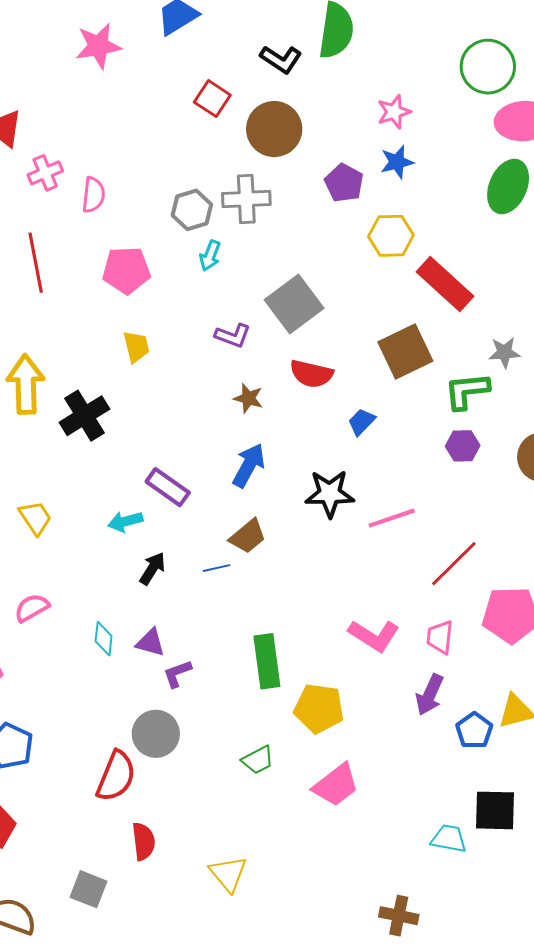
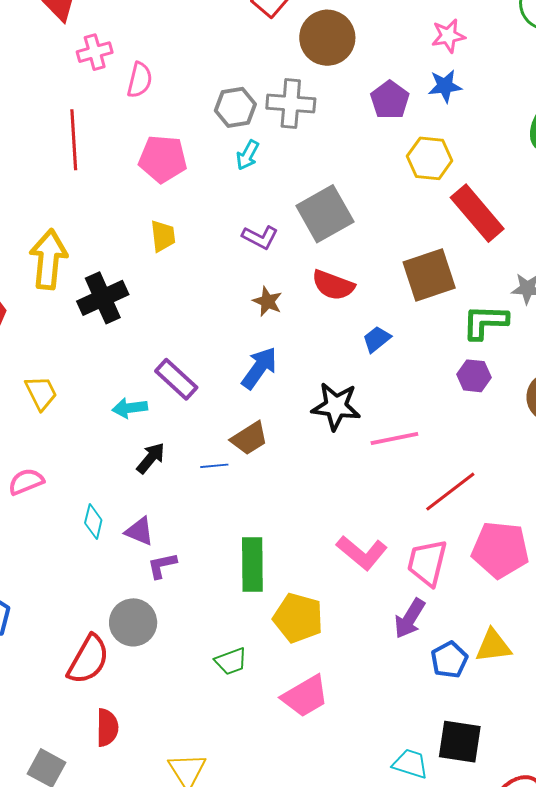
pink trapezoid: (440, 637) -> (427, 563), size x1.4

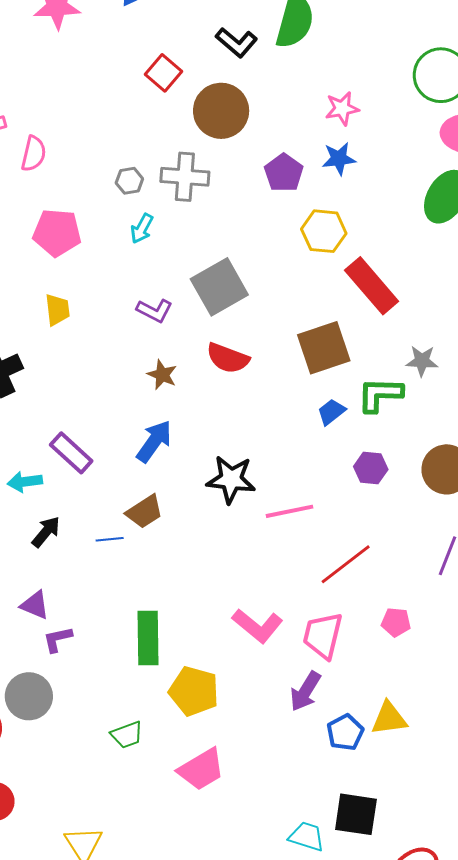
gray hexagon: (235, 107) -> (129, 181), size x0.7
blue trapezoid: (377, 339) -> (331, 412), moved
purple hexagon: (474, 376) -> (371, 468), moved
pink pentagon: (500, 550) -> (396, 622), size x0.5

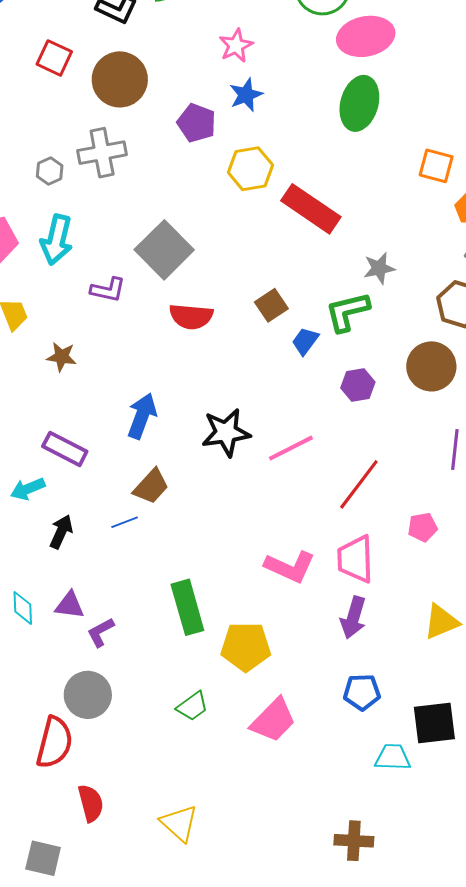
cyan arrow: (142, 228) -> (57, 240), moved, size x1.6
brown square: (324, 348) -> (271, 305), moved, size x0.6
brown star: (162, 375) -> (61, 357), moved
blue pentagon: (345, 732) -> (362, 692), moved, turned -30

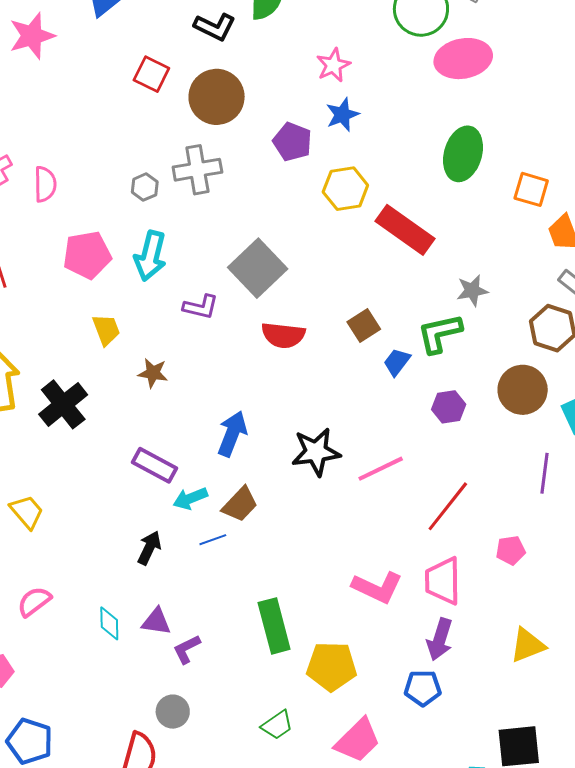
green ellipse: (359, 103) -> (463, 154), moved
cyan arrow: (28, 489) -> (190, 498), moved
blue pentagon: (362, 692) -> (423, 688), moved
gray circle: (88, 695) -> (173, 712), size x0.7

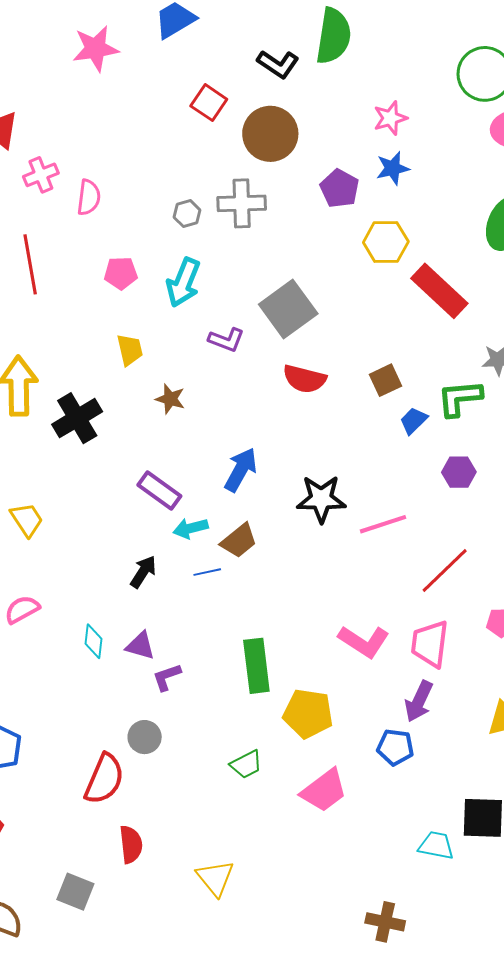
pink pentagon: (87, 255) -> (121, 273), size x0.7

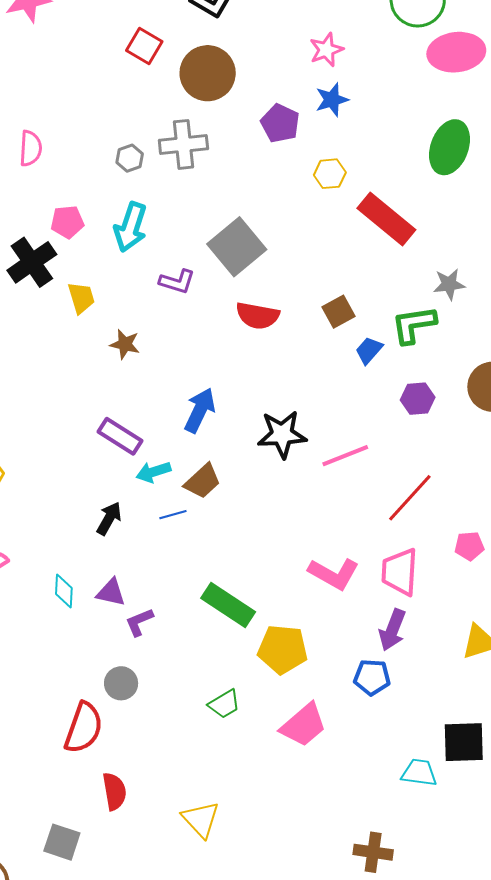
yellow hexagon: (386, 242) -> (330, 174), size x0.7
black cross: (77, 418) -> (32, 262), moved
green rectangle: (256, 666) -> (228, 605), turned -46

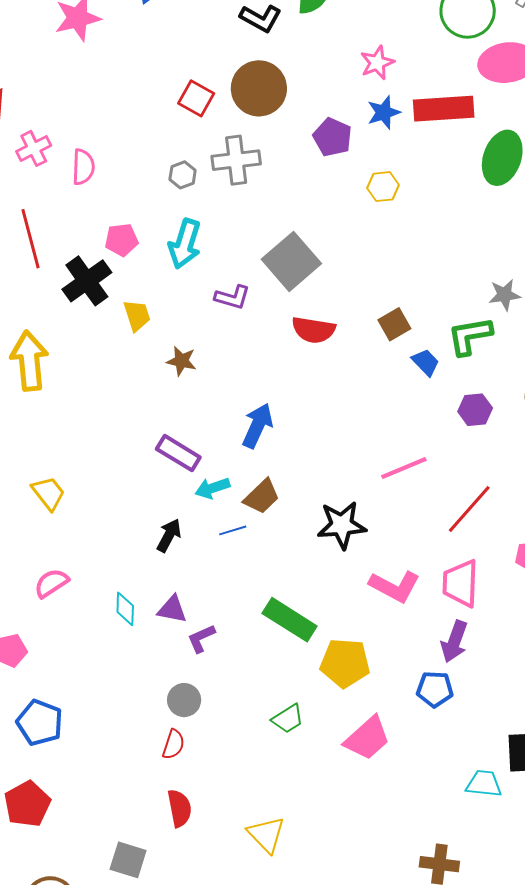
red square: (144, 46) -> (196, 98), moved
red rectangle: (386, 219) -> (444, 109), moved, turned -42
blue trapezoid: (369, 350) -> (426, 362), turned 96
black star: (282, 434) -> (342, 525), moved
red semicircle: (84, 728) -> (173, 744), moved, size x0.6

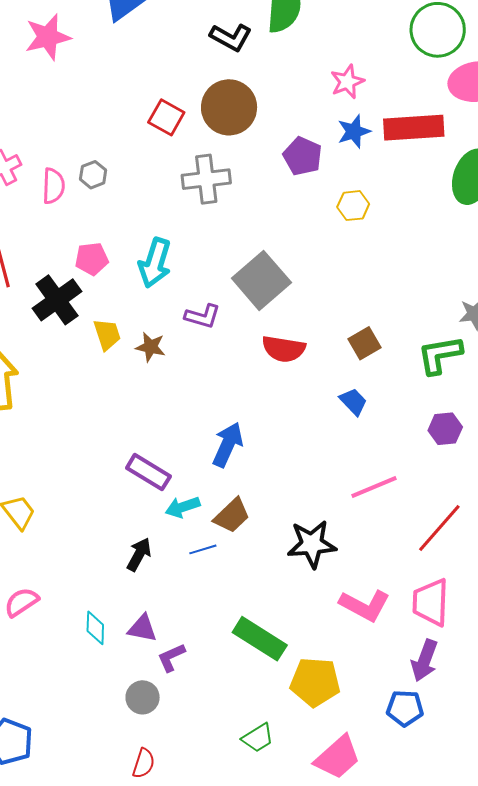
gray hexagon: (183, 175) -> (93, 175), moved
brown star: (181, 361) -> (151, 347), moved
blue trapezoid: (426, 362) -> (353, 402), moved
gray circle: (184, 700) -> (143, 697), moved

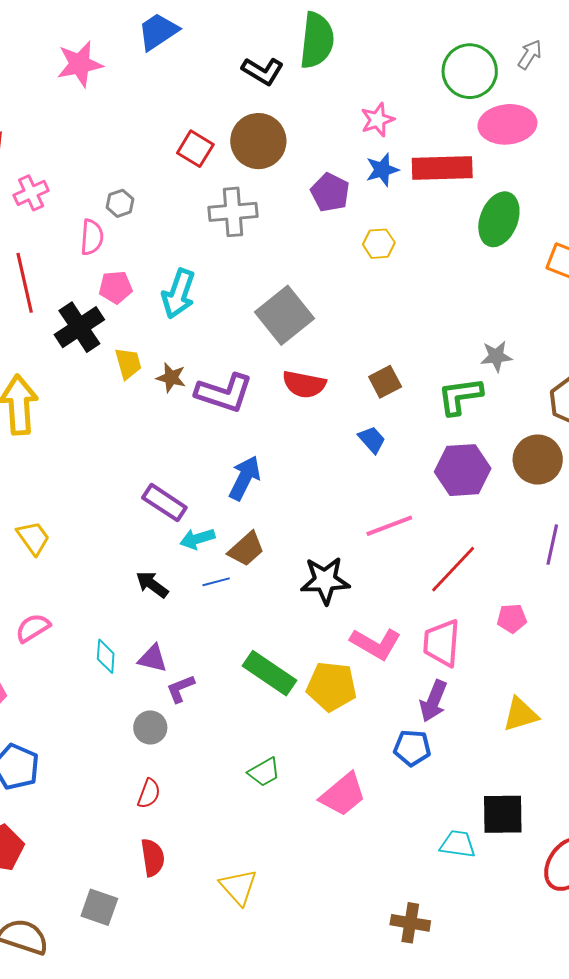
pink semicircle: (53, 186) -> (92, 237), moved
purple L-shape: (203, 316) -> (224, 393), moved, size x1.6
purple hexagon: (445, 429) -> (463, 470), size x1.6
black arrow: (139, 554) -> (152, 584), turned -84
yellow pentagon: (315, 682) -> (331, 686), moved

